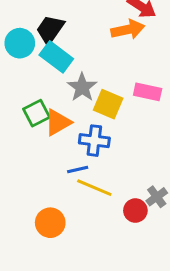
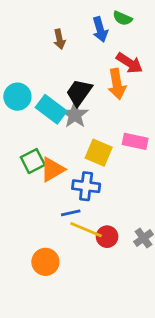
black trapezoid: (50, 29) -> (79, 92), moved
orange arrow: (128, 29) -> (117, 84), turned 92
gray star: (82, 87) -> (75, 115), moved
red circle: (135, 211) -> (107, 237), moved

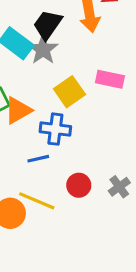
yellow square: (99, 153) -> (69, 92), turned 32
yellow line: (86, 230) -> (37, 201), moved

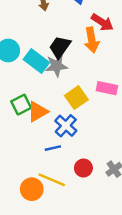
gray star: (43, 50) -> (56, 66), turned 30
blue cross: (55, 129) -> (66, 126), turned 35

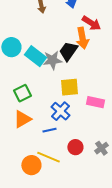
black trapezoid: (60, 47) -> (68, 51), moved
pink rectangle: (107, 88) -> (95, 102), moved
yellow square: (76, 98) -> (69, 87), turned 30
orange triangle: (38, 112) -> (22, 119), moved

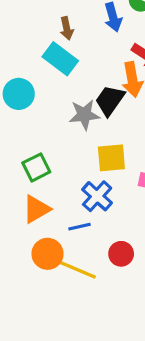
cyan rectangle: (35, 56) -> (60, 59), moved
orange circle: (31, 165) -> (48, 254), moved

